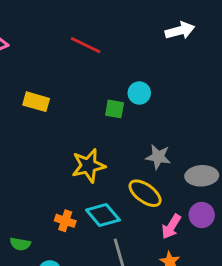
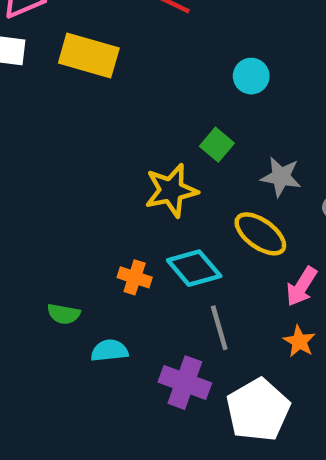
yellow rectangle: (36, 102) -> (89, 55), moved, size x1.4
green square: (115, 109) -> (217, 145), moved, turned 30

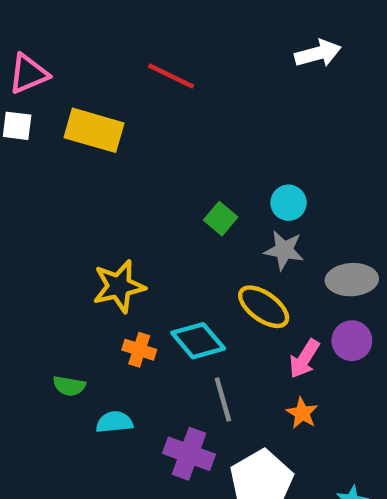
cyan circle: (251, 76) -> (289, 203), moved
yellow star: (171, 190) -> (119, 286), moved

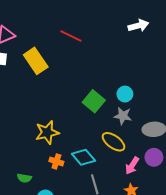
yellow rectangle: (94, 130) -> (36, 61), turned 40
green square: (221, 219) -> (94, 101), size x1.5

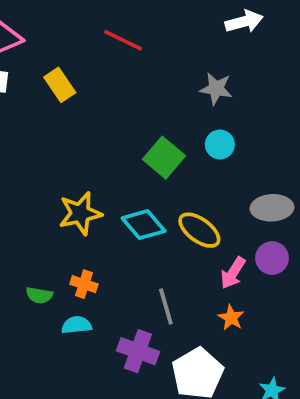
yellow rectangle: (36, 61) -> (60, 85), size x0.7
gray star: (123, 116) -> (216, 89), moved
cyan diamond: (83, 157) -> (144, 225), moved
orange cross: (56, 161) -> (84, 284), moved

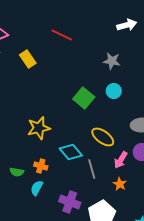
cyan diamond: (144, 225) -> (71, 152), moved
gray line: (166, 306) -> (92, 169), moved
cyan semicircle: (76, 325) -> (37, 188), turned -56

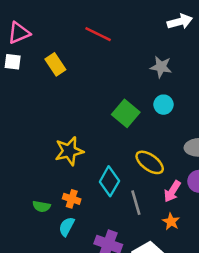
cyan diamond: (71, 152) -> (109, 181), turned 70

